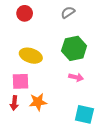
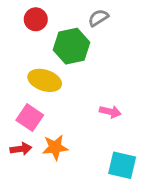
green hexagon: (74, 48) -> (71, 46), moved
pink square: (20, 81) -> (30, 118), turned 36
red arrow: (14, 103) -> (21, 149), turned -104

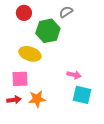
pink square: (30, 118) -> (20, 79), turned -36
cyan square: (122, 165) -> (82, 95), moved

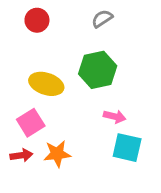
green hexagon: (48, 31) -> (98, 70), moved
pink square: (20, 79) -> (31, 123), turned -30

